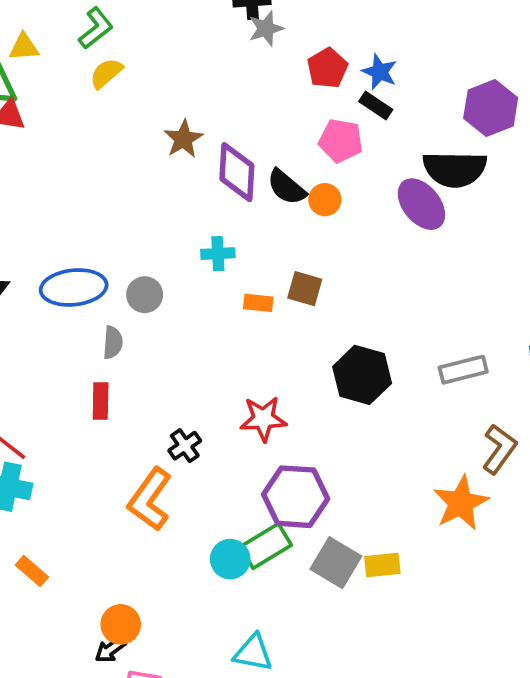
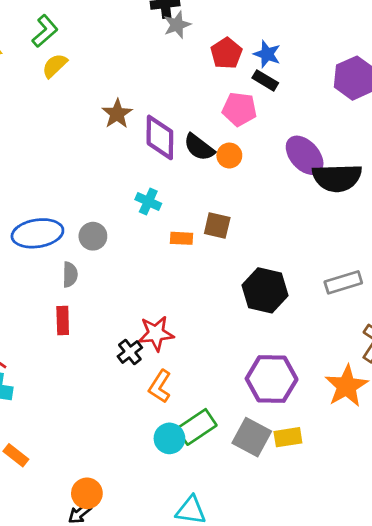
black semicircle: (455, 169) -> (337, 178), moved
cyan cross: (218, 254) -> (148, 201), turned 30
red star: (263, 419) -> (156, 333), moved
purple hexagon: (296, 497) -> (272, 379), moved
orange L-shape: (150, 499) -> (160, 386), moved, size x0.7

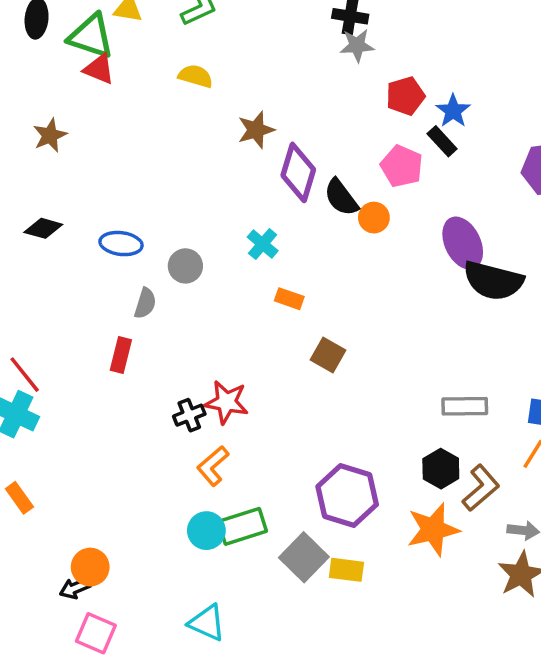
yellow semicircle: (55, 66) -> (196, 76), moved, turned 44
brown square: (217, 225) -> (328, 355), moved
blue ellipse: (37, 233) -> (121, 244), size x0.7
black hexagon: (265, 290) -> (441, 469), moved, size x0.7

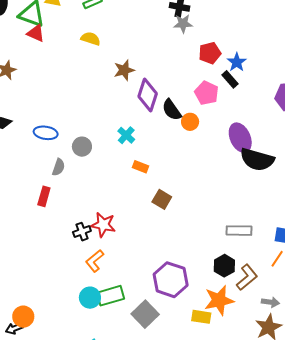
yellow rectangle: (346, 570) -> (201, 317), moved

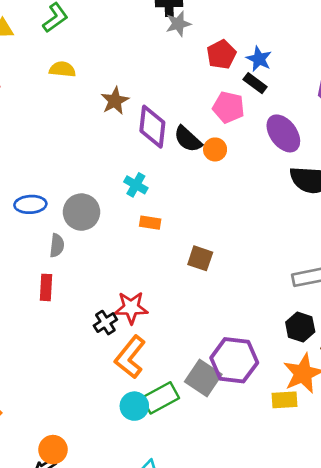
purple ellipse: (240, 138) -> (283, 133), moved
gray circle: (82, 147) -> (81, 212), size x1.4
orange rectangle: (141, 167) -> (150, 223), moved
orange L-shape: (95, 261) -> (130, 357), size x1.4
gray square: (145, 314) -> (203, 378), moved

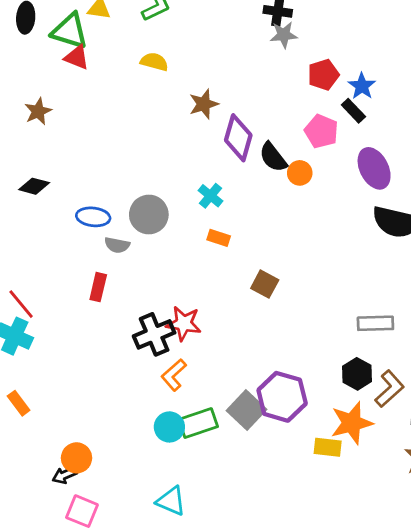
blue ellipse: (30, 204) -> (93, 217), moved
gray semicircle: (57, 245) -> (117, 245), turned 85
black cross: (105, 323) -> (154, 334), size x1.6
orange L-shape: (130, 357) -> (174, 375), size x0.7

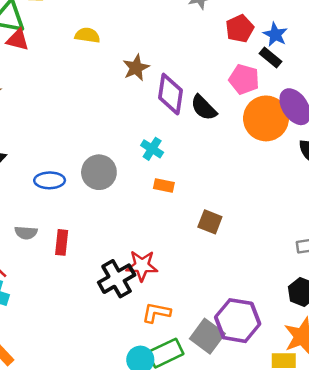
orange circle: (300, 173) -> (266, 118), moved, size x2.0
gray semicircle: (117, 245) -> (26, 233), moved
orange L-shape: (174, 375) -> (156, 313), moved, turned 60

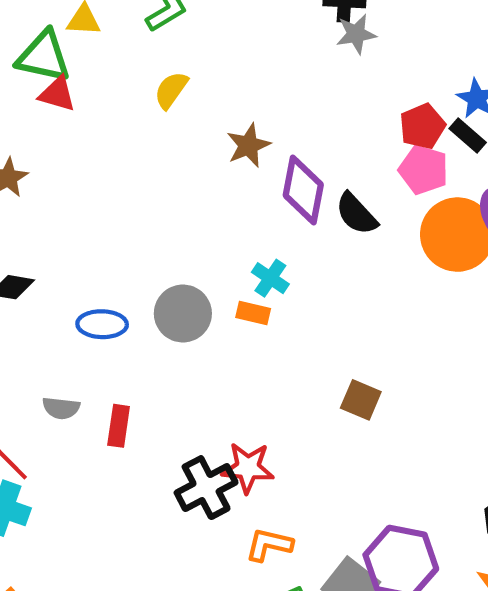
red pentagon: (240, 29) -> (422, 126), moved
yellow semicircle: (87, 35) -> (171, 90), turned -65
orange rectangle: (164, 186) -> (253, 313), moved

